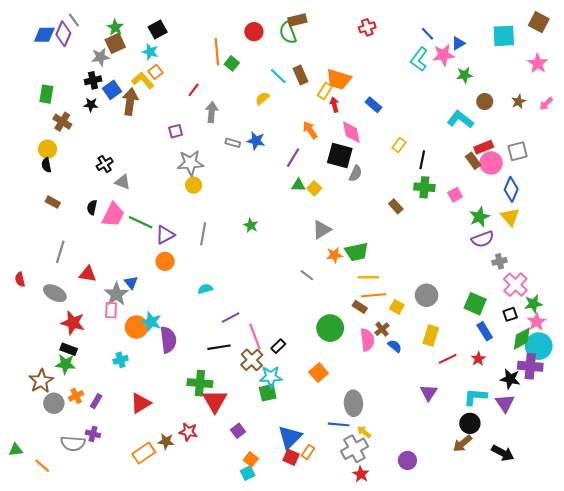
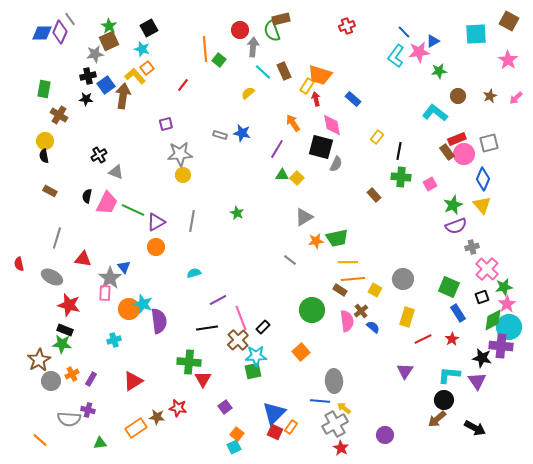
gray arrow: (212, 112) -> (253, 47), moved
red triangle: (215, 401) -> (203, 379), size x0.7
green triangle: (16, 450) -> (100, 443), moved

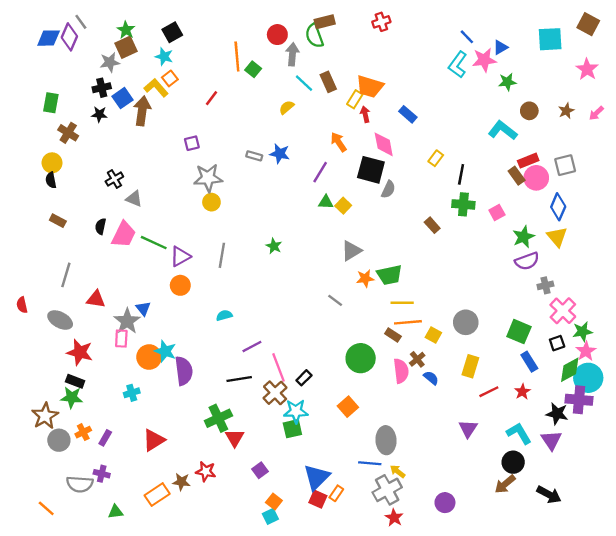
red cross: (347, 26) -> (381, 22), moved
green cross: (189, 362) -> (218, 418), turned -30
cyan L-shape: (449, 375) -> (519, 433), turned 55

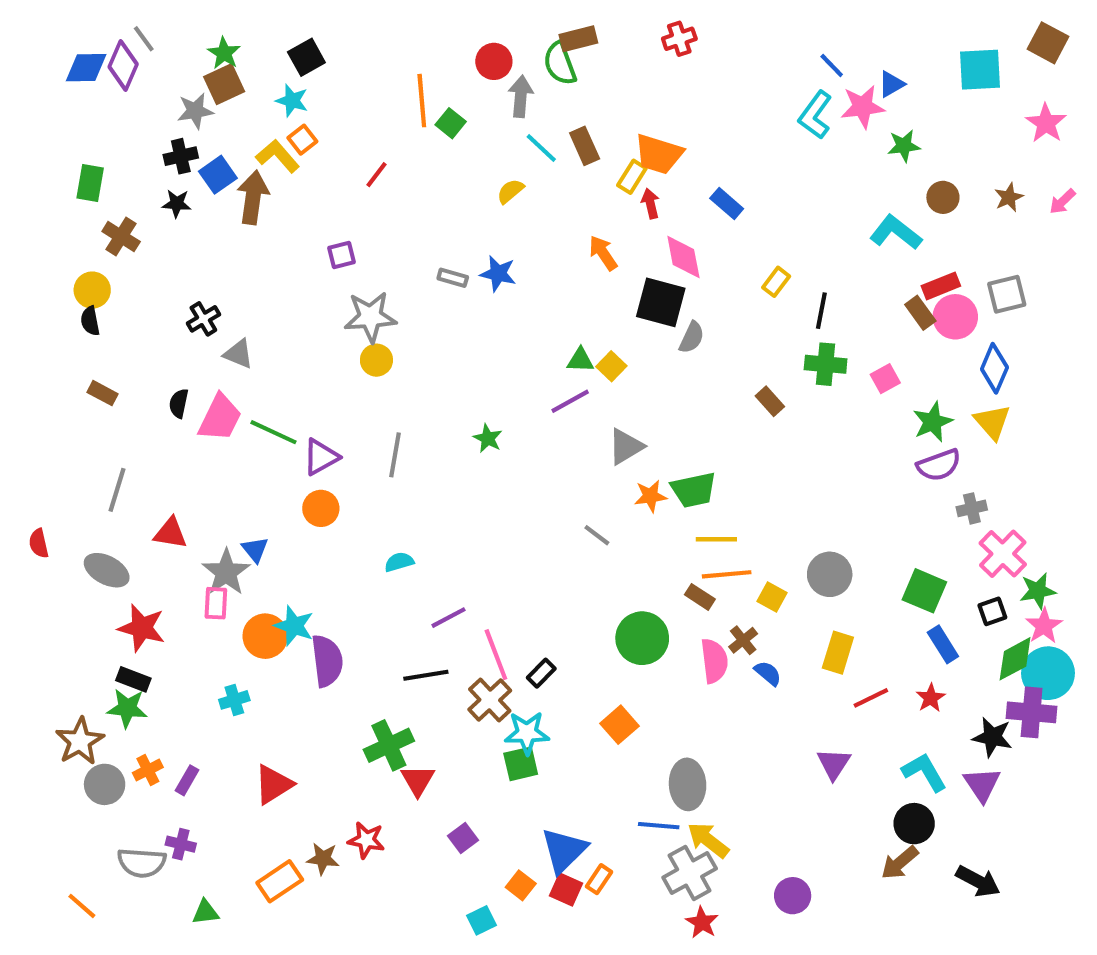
purple line: (320, 172) -> (570, 401), moved, turned 30
yellow arrow: (398, 471) -> (708, 840), size x1.5
orange square: (274, 501) -> (521, 885), moved

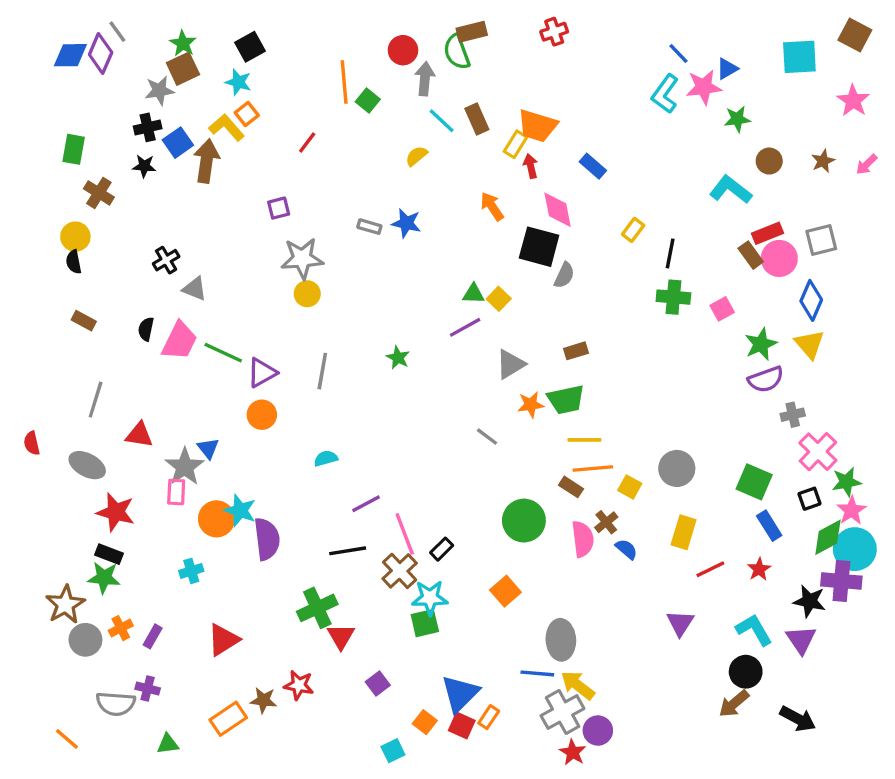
brown rectangle: (770, 401) -> (576, 351), moved, turned -65
purple circle: (793, 896) -> (598, 731), moved

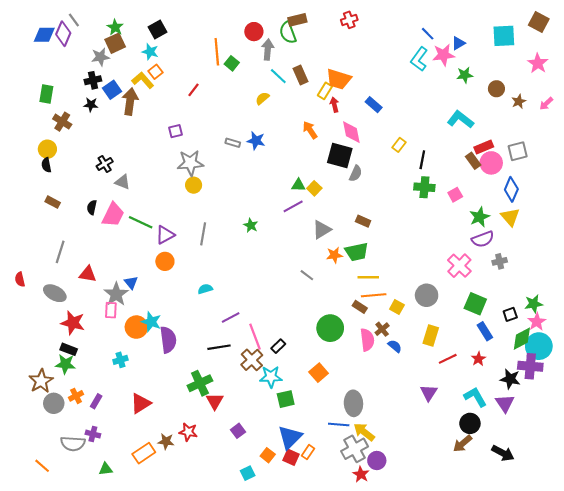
brown circle: (769, 161) -> (496, 89), moved
brown rectangle: (576, 351) -> (363, 221), turned 40
pink cross: (818, 452) -> (459, 266), moved
green square: (425, 623) -> (286, 399), moved

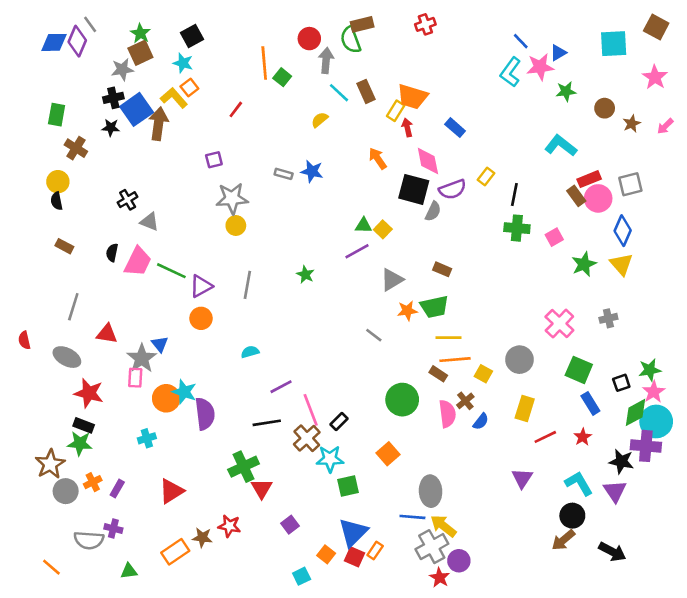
blue square: (112, 90) -> (137, 109), size x1.4
purple semicircle: (483, 239) -> (452, 189), moved
blue semicircle: (395, 346) -> (481, 421), turned 88

